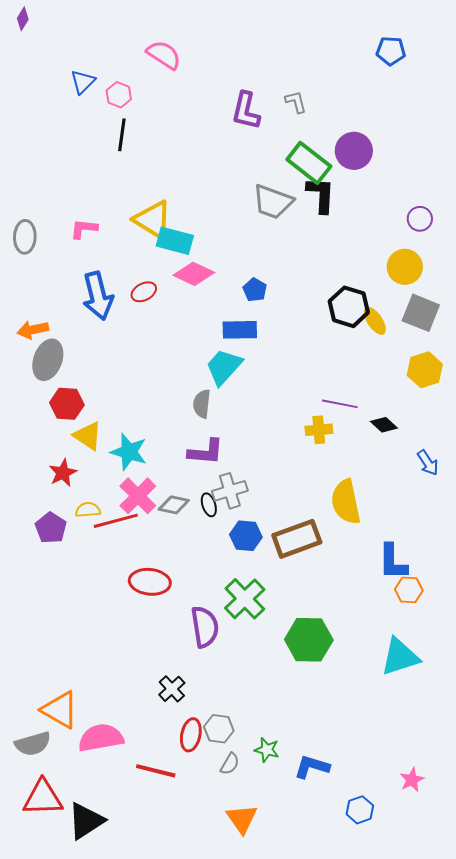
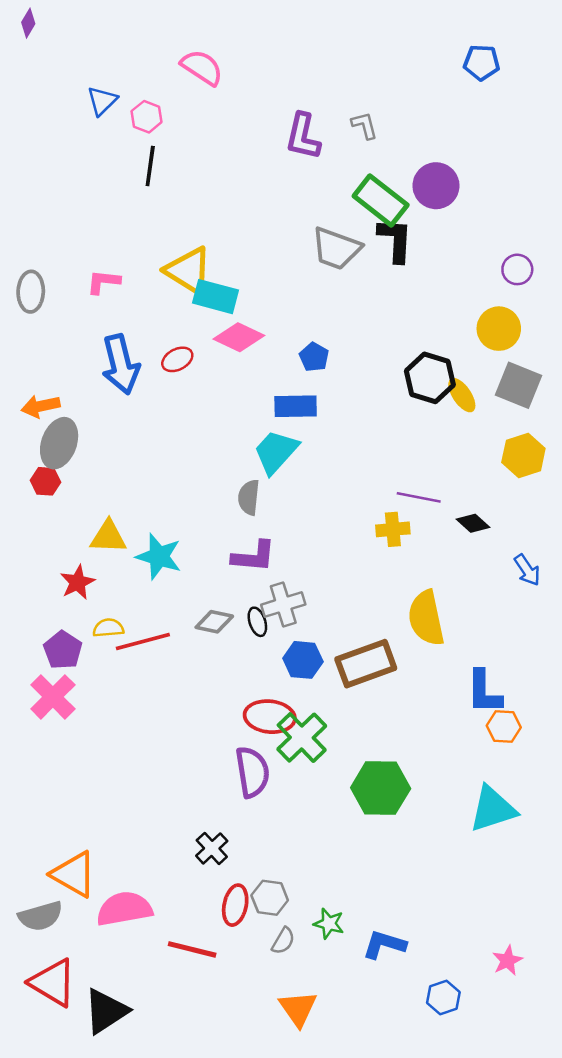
red hexagon: (67, 404) -> (46, 481), moved, size x0.7
yellow triangle: (88, 436) -> (108, 537), turned -32
pink cross: (138, 496) -> (53, 697), moved
red ellipse: (150, 582) -> (270, 717), moved
red triangle: (43, 798) -> (53, 983), turned 33

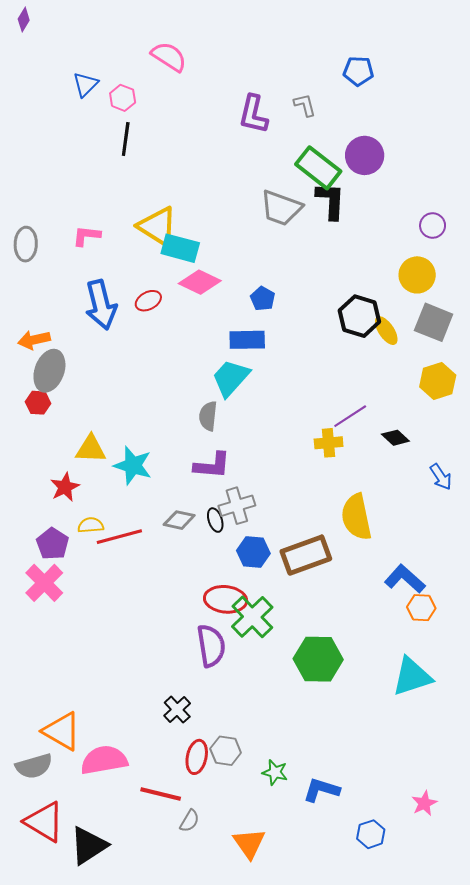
blue pentagon: (482, 63) -> (358, 71), moved
purple line: (419, 497) -> (350, 416), turned -44
blue L-shape: (484, 692) -> (405, 579), turned 132
gray semicircle: (283, 941) -> (189, 821), moved

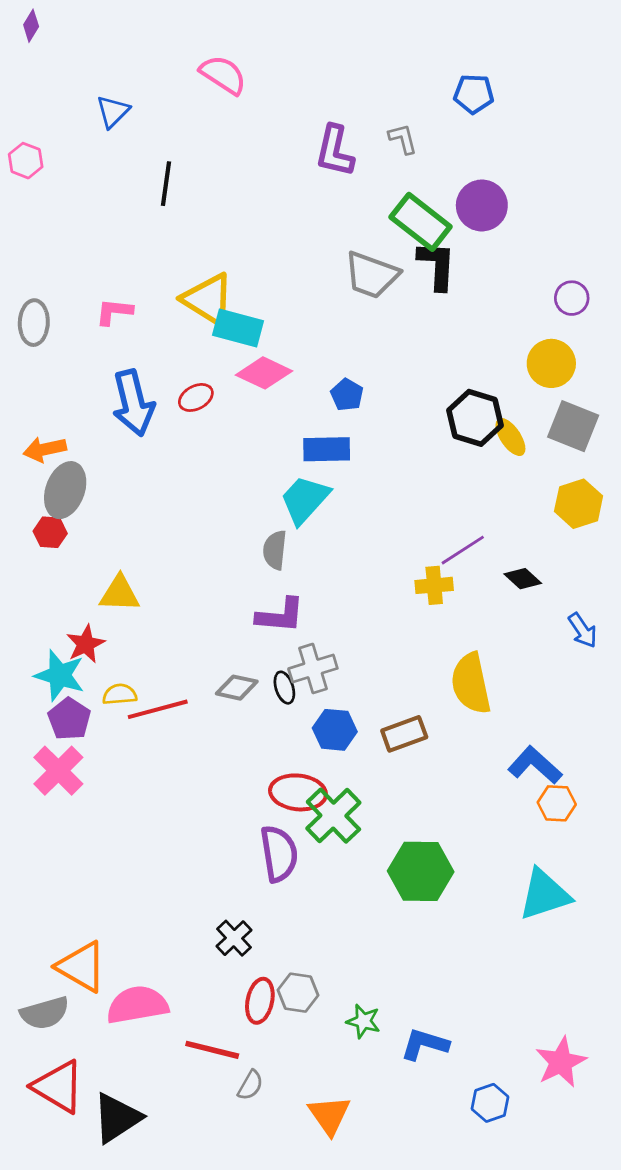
pink hexagon: (123, 98) -> (26, 161), moved
cyan star: (133, 465) -> (60, 675), moved
brown rectangle: (306, 555) -> (404, 734), size x0.7
pink star: (424, 803) -> (561, 1062), size x1.5

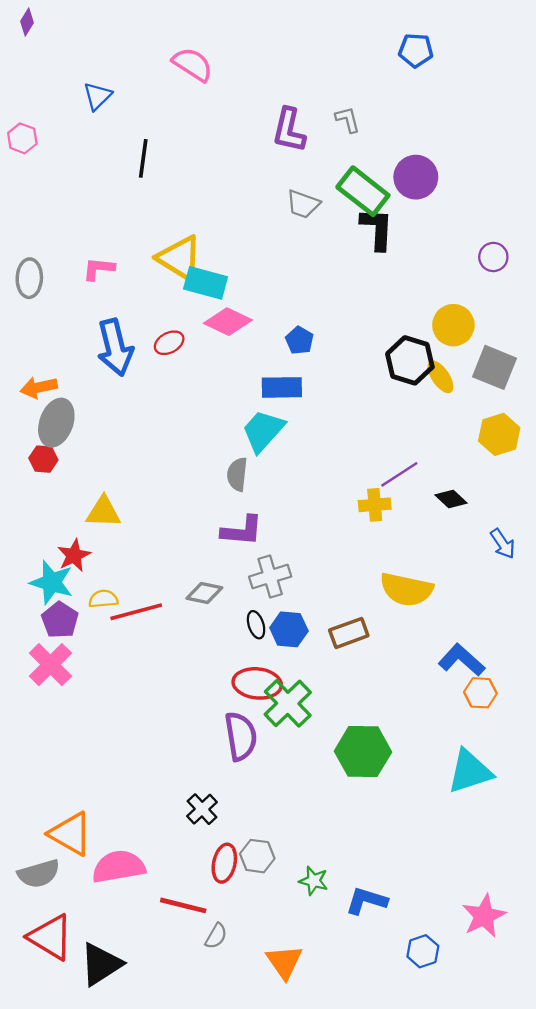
blue pentagon: (474, 94) -> (416, 50), moved
gray trapezoid: (372, 275) -> (303, 204), moved, size x0.7
yellow circle: (551, 363) -> (453, 325), moved
yellow semicircle: (471, 683) -> (406, 589), turned -66
black ellipse: (284, 688) -> (256, 625), moved

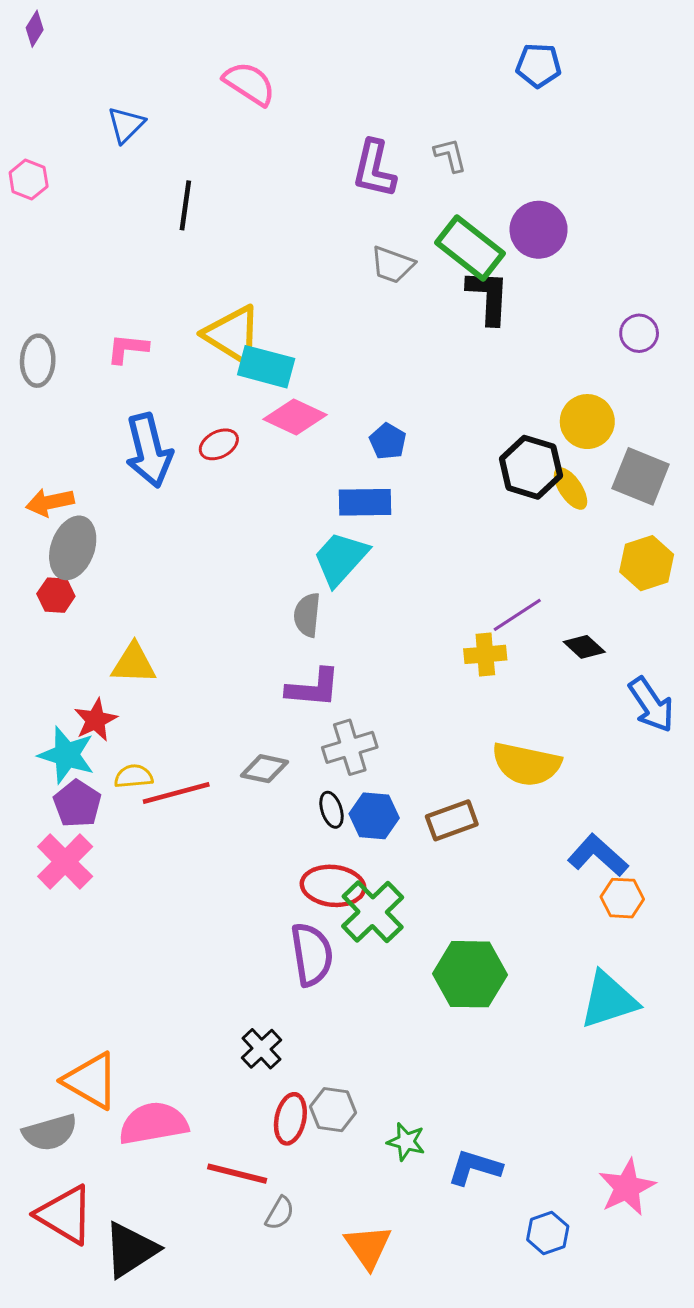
blue arrow: (503, 544) -> (651, 705), size x1.4

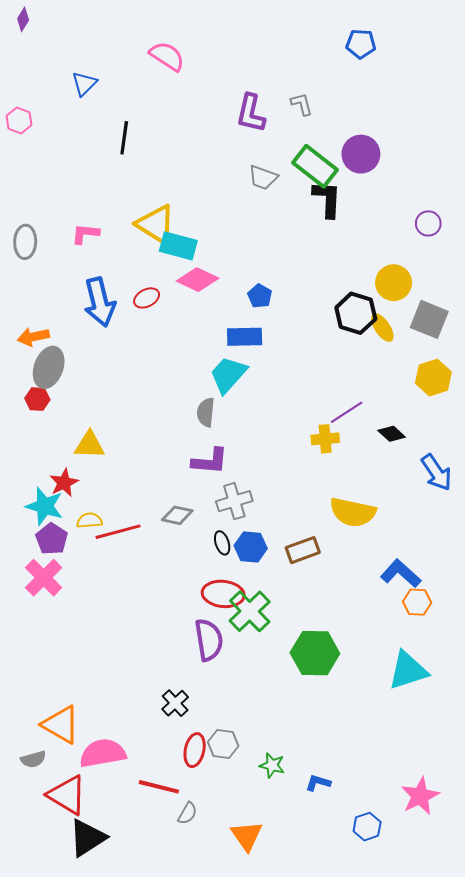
gray semicircle: (50, 1133) -> (33, 759), size x0.7
blue L-shape: (475, 1168) -> (318, 783), size x0.7
red triangle: (65, 1215) -> (67, 795), moved

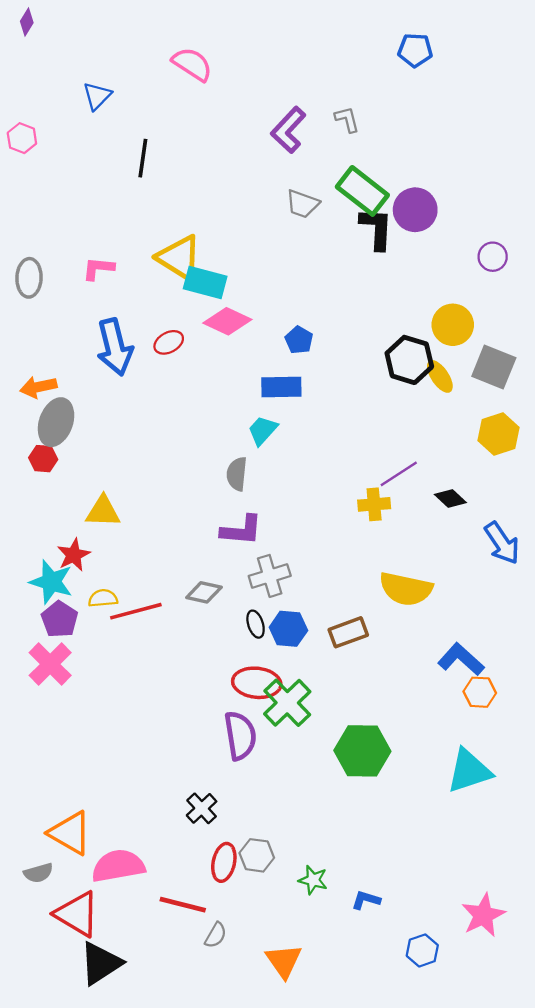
purple L-shape: (251, 113) -> (288, 130), turned 30
purple circle: (361, 154) -> (415, 210), moved
cyan trapezoid: (228, 375) -> (263, 430), size x0.7

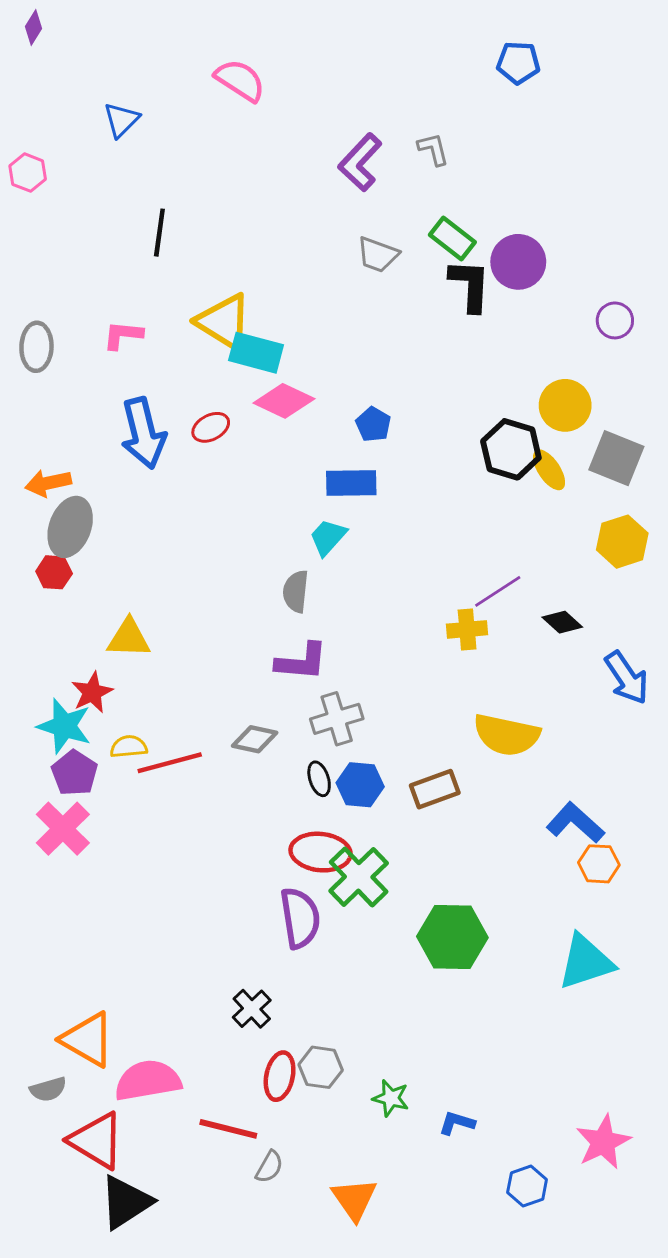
black line: (143, 158) -> (159, 233), moved
green rectangle: (362, 191) -> (452, 238), size x0.7

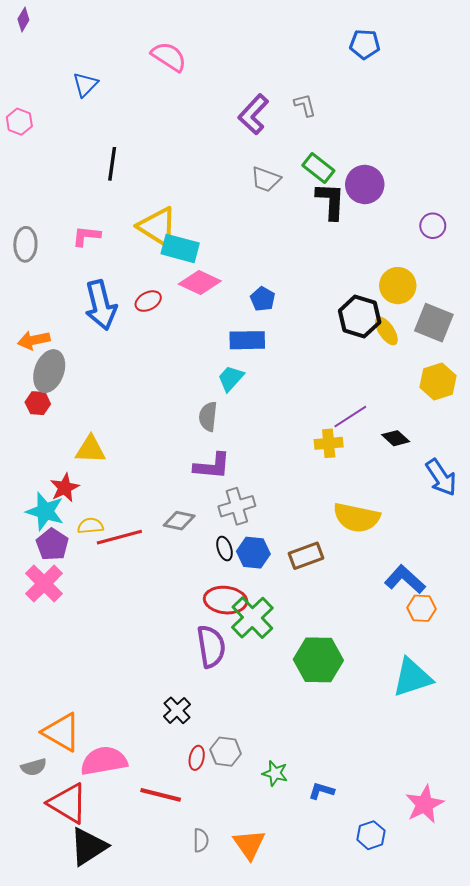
red ellipse: (280, 1076) -> (197, 758), size x0.7
gray semicircle: (269, 1167) -> (201, 840), moved, turned -30

